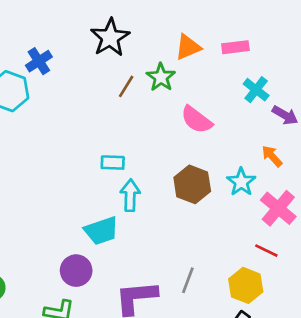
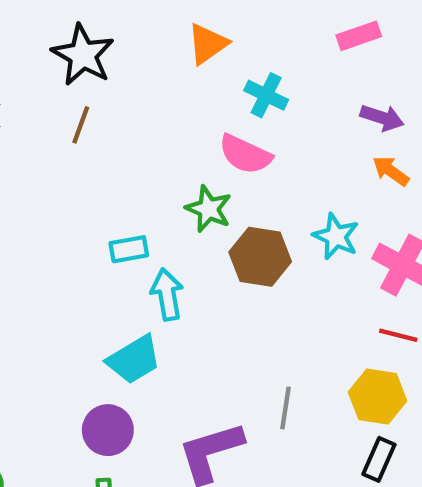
pink rectangle: (235, 47) -> (359, 36), moved
green star: (161, 77) -> (209, 209), moved
brown line: (126, 86) -> (81, 125), moved
cyan cross: (256, 90) -> (266, 95), moved
orange arrow: (272, 156) -> (391, 171), moved

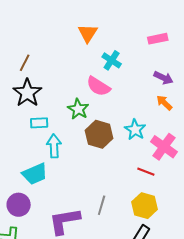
orange triangle: (208, 44) -> (88, 33), turned -30
black star: (83, 55) -> (27, 93), moved
red line: (398, 335) -> (146, 172), moved

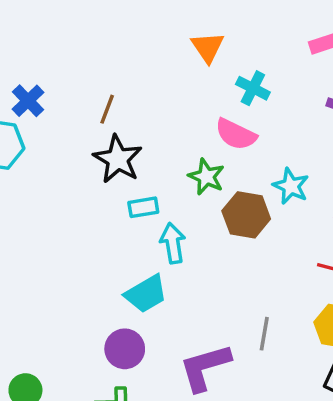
cyan star: (135, 130) -> (291, 186), moved

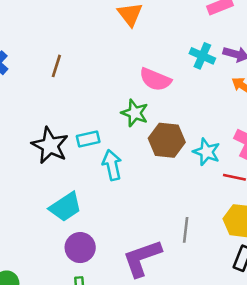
cyan cross: (253, 88) -> (202, 56), moved
black star: (118, 159) -> (50, 145), moved
cyan star: (291, 186) -> (207, 152), moved
cyan trapezoid: (146, 294) -> (65, 207), moved

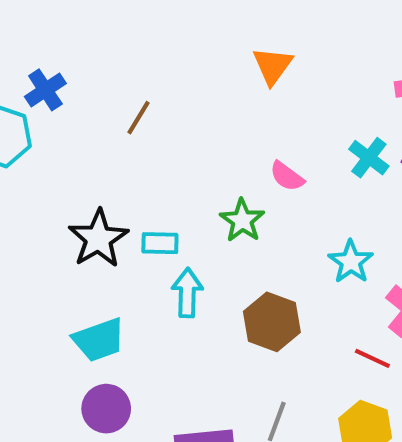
pink semicircle: (155, 79) -> (287, 176), size x0.7
brown hexagon: (167, 140) -> (272, 322), moved
cyan star: (207, 152) -> (351, 262), moved

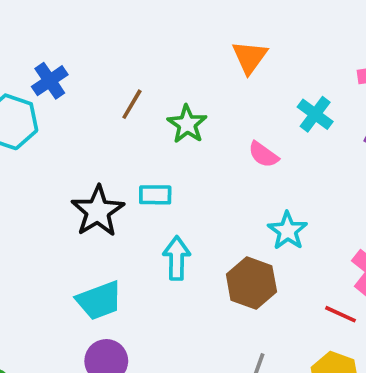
cyan cross: (369, 158) -> (315, 114), moved
green star: (242, 220) -> (187, 124), moved
cyan rectangle: (160, 243) -> (155, 195), moved
cyan star: (351, 262) -> (288, 231), moved

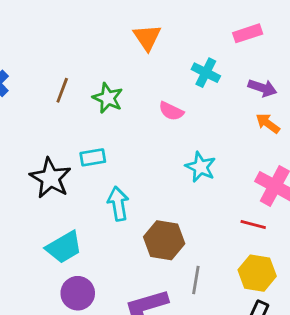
brown hexagon: (251, 283) -> (164, 240), moved

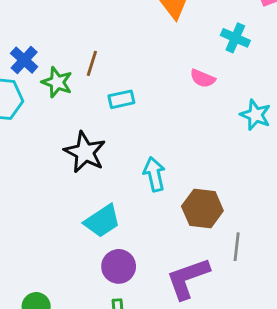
green star: (108, 98) -> (57, 82), moved
cyan rectangle: (93, 157) -> (121, 99), moved
cyan star: (201, 167) -> (255, 115), moved

